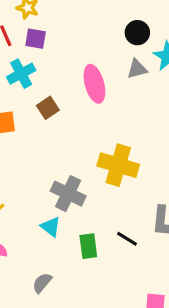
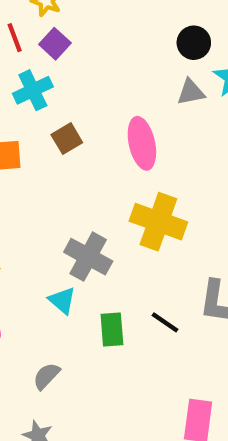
purple square: (36, 39) -> (55, 44), turned 30
pink ellipse: (94, 84) -> (142, 143), moved

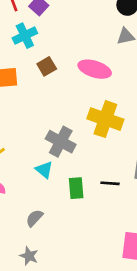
pink ellipse: (142, 143) -> (95, 69), turned -60
black line: (165, 322) -> (110, 183), turned -30

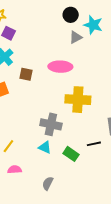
brown square: (47, 66) -> (26, 74), turned -32
green rectangle: (76, 188) -> (71, 154), turned -35

